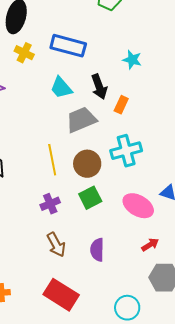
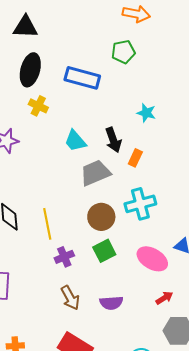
blue rectangle: (68, 46) -> (82, 78), moved
yellow line: (52, 160) -> (47, 224), moved
purple semicircle: (97, 250) -> (111, 303), turned -95

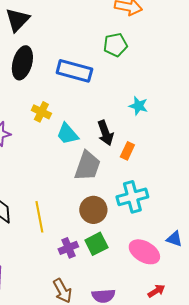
black triangle: (25, 27) -> (17, 20), turned -48
yellow cross: (38, 106) -> (41, 112), moved
gray trapezoid: (95, 173) -> (87, 166), turned 132
purple cross: (64, 257) -> (68, 248), moved

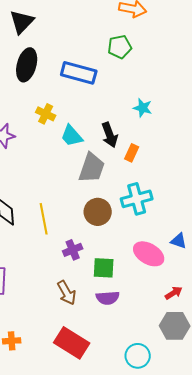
green square: (96, 244) -> (104, 268), moved, turned 30
red arrow: (156, 291) -> (174, 293), moved

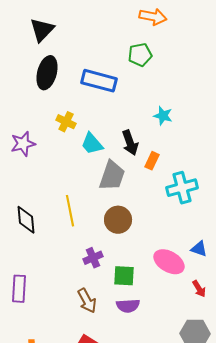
cyan cross: (137, 199) -> (182, 188), moved
yellow line: (44, 219) -> (70, 211), moved
red arrow: (174, 293) -> (199, 289), moved, turned 90

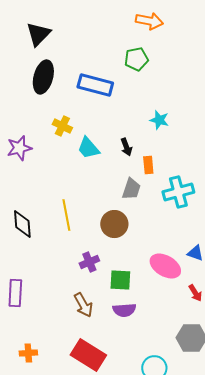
black arrow: (130, 143) -> (126, 147), size x0.7
orange rectangle: (152, 161) -> (148, 165), turned -30
gray trapezoid: (112, 176) -> (131, 189), moved, size x0.7

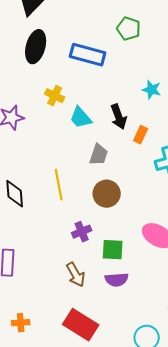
green pentagon: (136, 59) -> (129, 29), turned 30
black arrow: (126, 147) -> (119, 117), size x1.4
orange rectangle: (148, 165) -> (141, 135), turned 30
gray trapezoid: (131, 189) -> (99, 155), moved

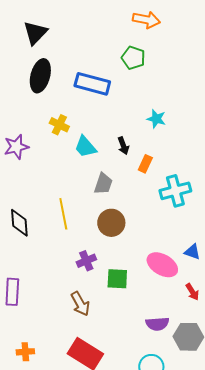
black arrow: (119, 117) -> (123, 146), size x0.7
purple semicircle: (117, 280) -> (157, 324), moved

